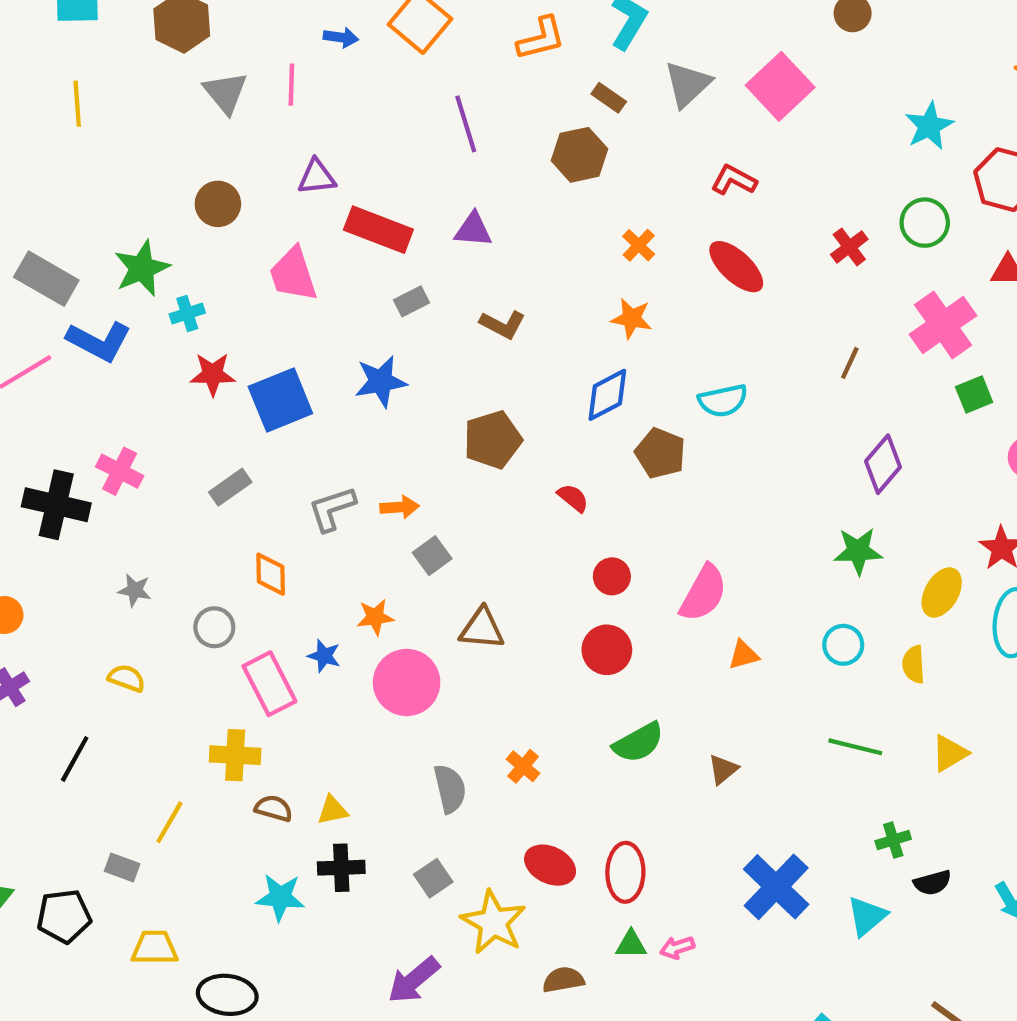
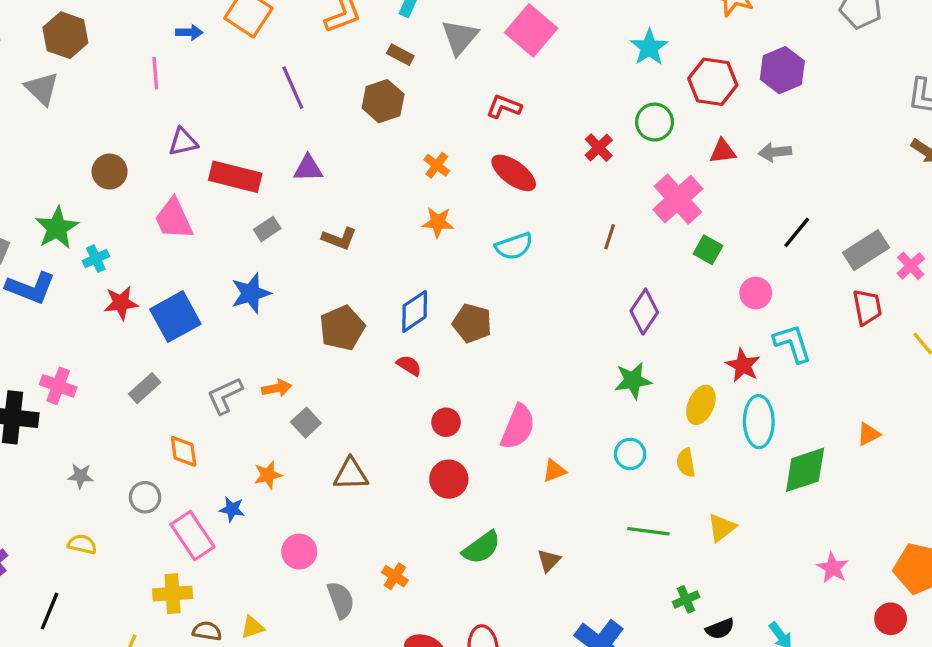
gray triangle: (225, 93) -> (42, 88), moved
blue diamond: (607, 395) -> (415, 311), moved
green square: (974, 395) -> (708, 250), turned -32
cyan semicircle: (723, 401) -> (514, 246), moved
pink circle: (407, 682) -> (299, 552), moved, size x0.7

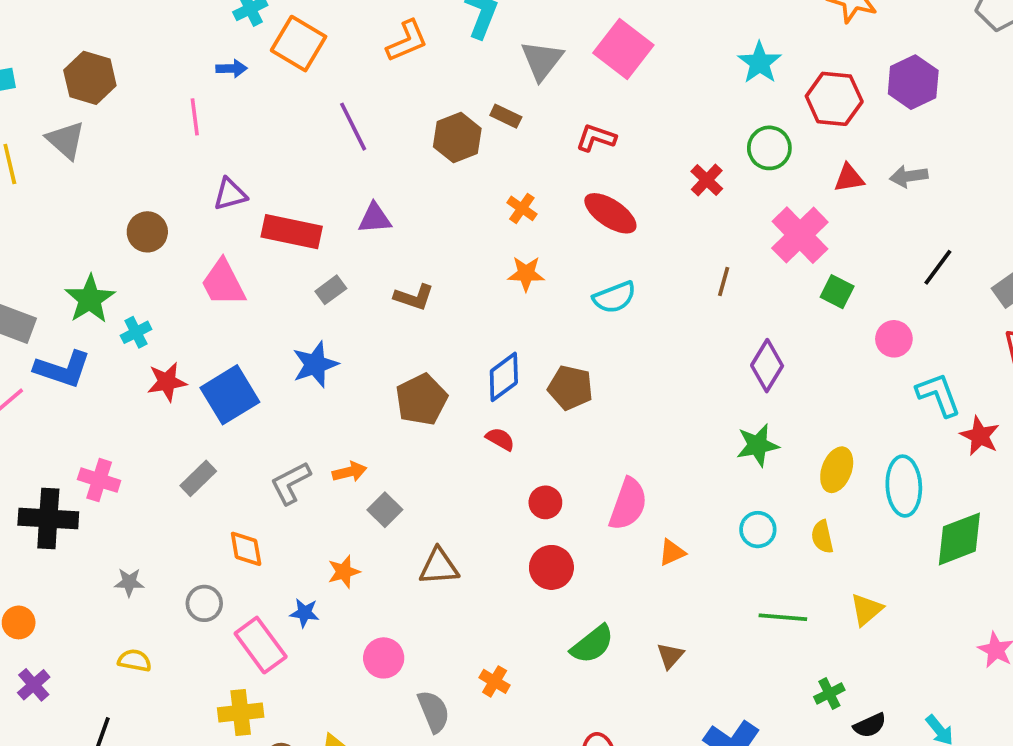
brown rectangle: (400, 55) -> (506, 116), moved
red star: (743, 365) -> (980, 436), moved

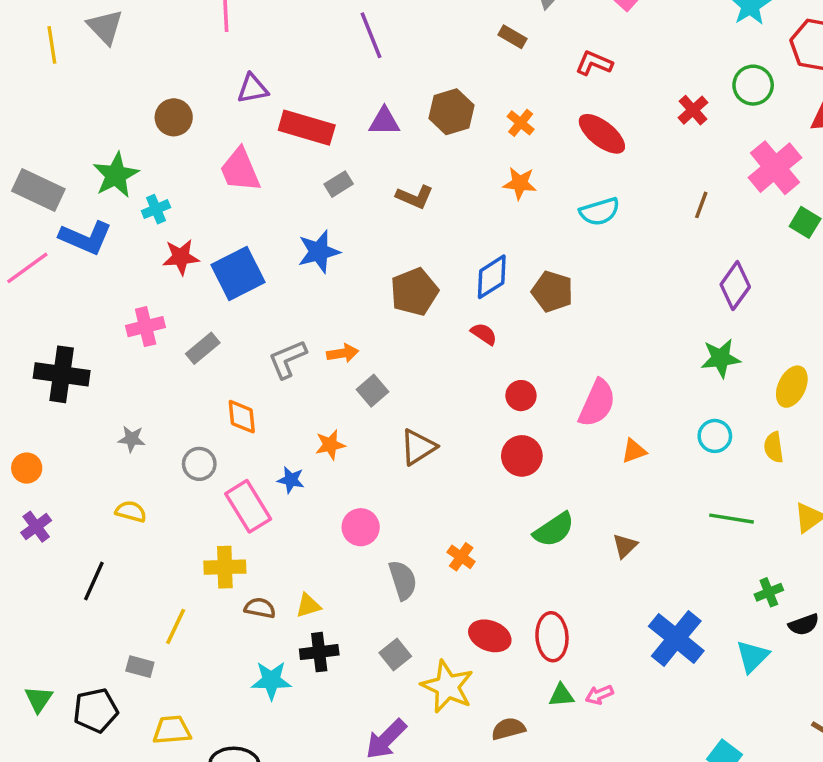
brown hexagon: (457, 138) -> (451, 112), moved
pink cross: (99, 480) -> (146, 327), moved, turned -36
brown triangle: (439, 567) -> (418, 447), turned -33

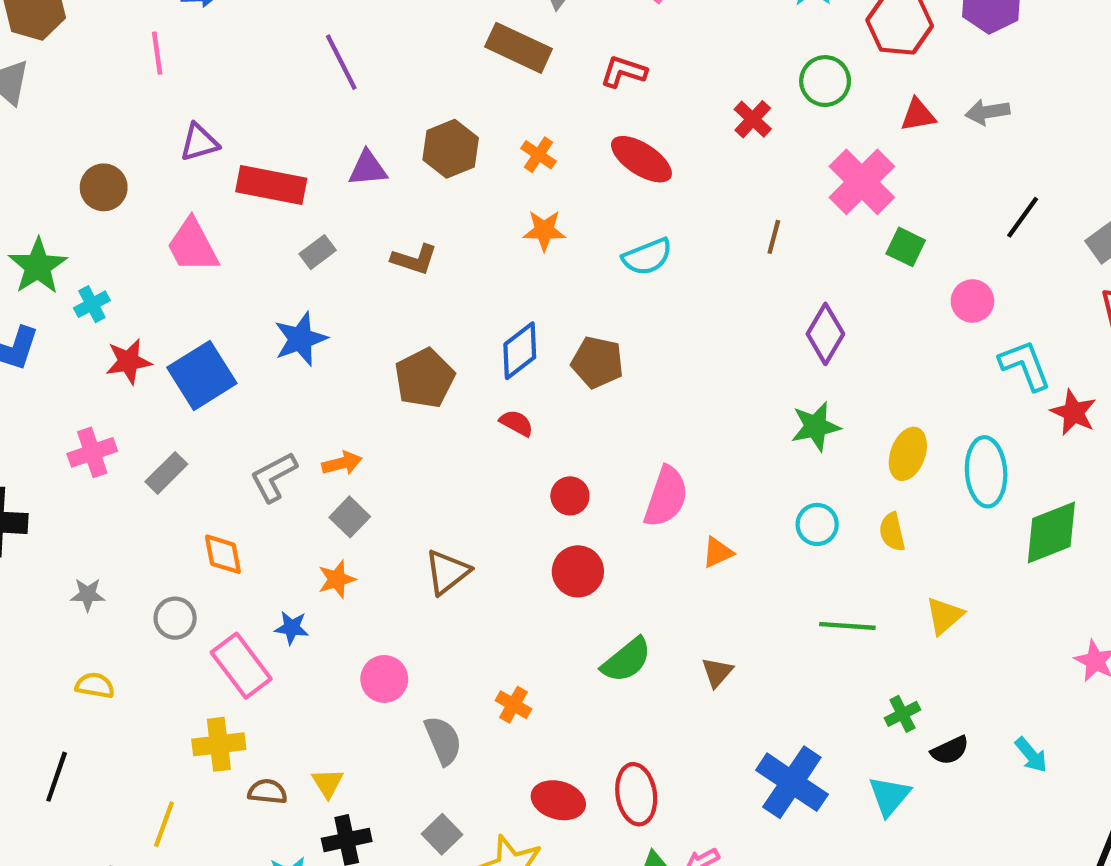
brown rectangle: (513, 37) -> (519, 48), size x1.8
gray square: (373, 391) -> (350, 517), moved
yellow triangle: (308, 606) -> (328, 783), turned -40

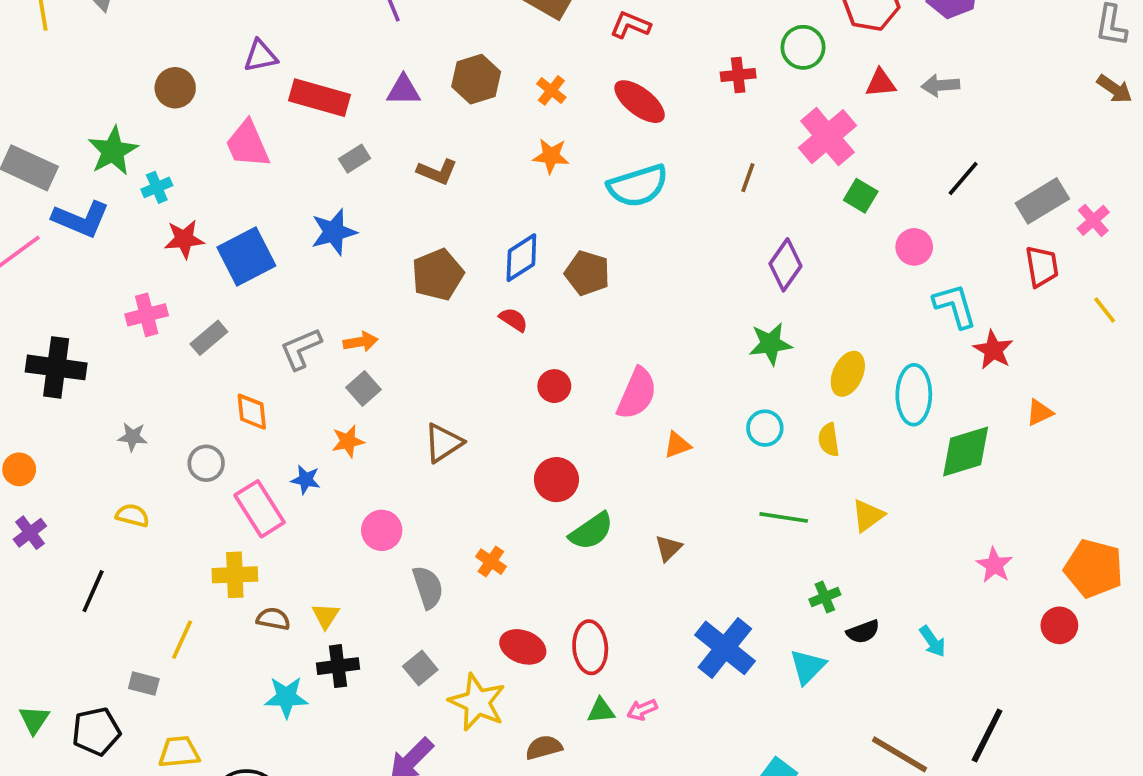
red cross: (753, 119) -> (738, 75), turned 36
cyan semicircle: (647, 257) -> (638, 186), size x1.4
red circle: (578, 571) -> (556, 480), moved

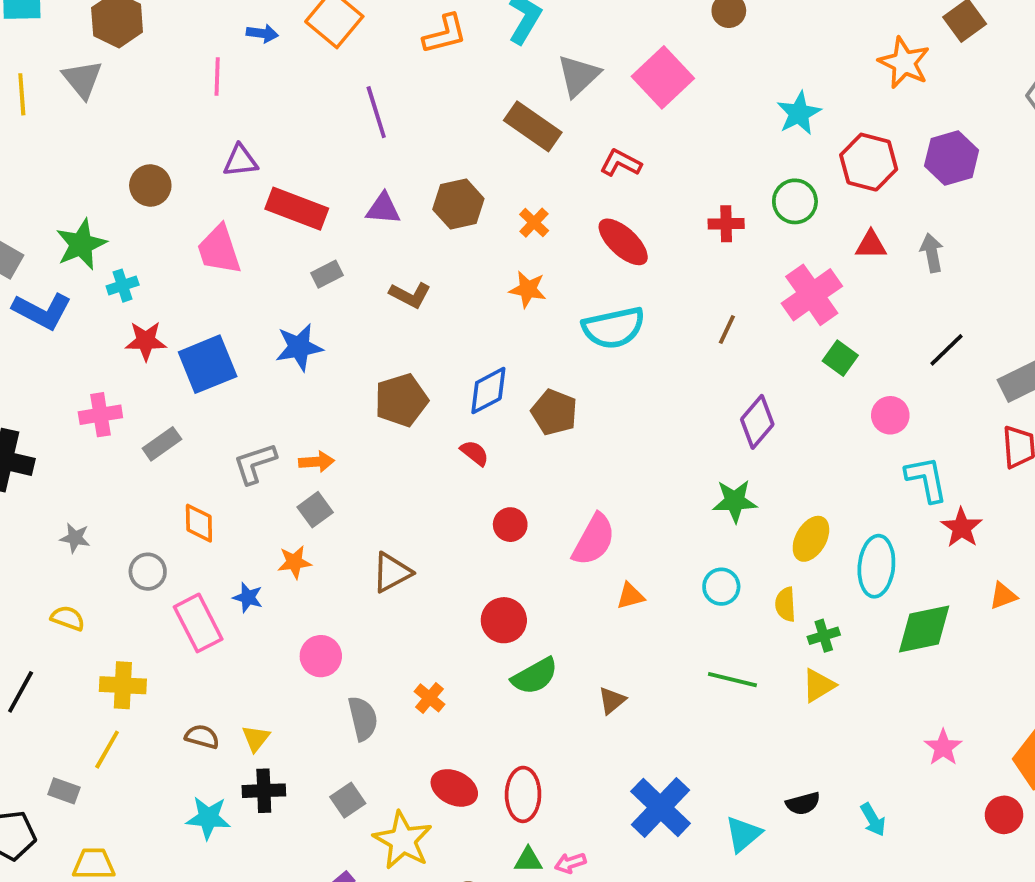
gray arrow: (940, 85) -> (932, 253), turned 78
yellow cross: (235, 575) -> (123, 685), moved
green cross: (825, 597) -> (824, 636), moved

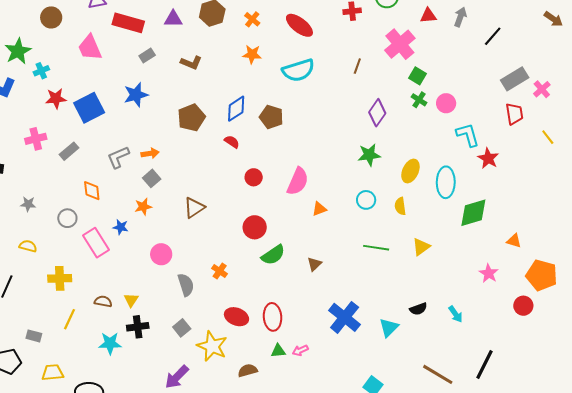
gray arrow: (932, 253) -> (460, 17), turned 36
black line: (947, 350) -> (493, 36), moved
orange triangle: (1003, 596) -> (514, 241), moved, turned 42
green cross: (824, 636) -> (419, 100), moved, turned -35
yellow line: (107, 750) -> (70, 319), moved

